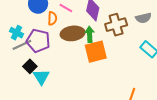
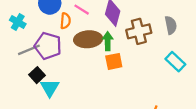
gray semicircle: (143, 18) -> (171, 25), turned -91
cyan cross: (17, 33) -> (18, 22), moved
orange square: (96, 52) -> (114, 61), size x0.7

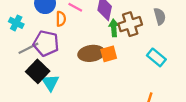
brown ellipse: (88, 39) -> (91, 53), moved
green arrow: (108, 41) -> (114, 28), moved
cyan rectangle: (175, 62) -> (156, 57), moved
black square: (37, 75) -> (38, 71), size x1.5

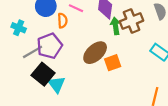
purple pentagon: (46, 43) -> (50, 46), turned -30
brown ellipse: (91, 53) -> (95, 53), turned -30
orange square: (109, 54) -> (113, 63), moved

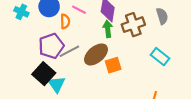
green arrow: (116, 26) -> (108, 29), moved
cyan cross: (19, 28) -> (21, 12), moved
gray line: (33, 52) -> (69, 51), moved

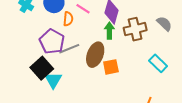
gray semicircle: (162, 16) -> (164, 24), turned -35
purple pentagon: (51, 46) -> (52, 42), turned -30
brown ellipse: (96, 54) -> (95, 55), turned -35

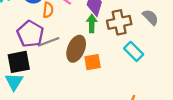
cyan rectangle: (158, 63) -> (134, 51), moved
black square: (42, 68) -> (19, 62), turned 30
cyan triangle: (53, 80) -> (14, 82), moved

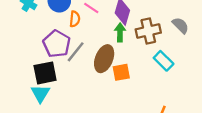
gray line: (49, 42) -> (76, 52), turned -30

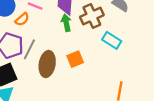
orange semicircle: (75, 19) -> (22, 19), turned 56
brown ellipse: (104, 59) -> (47, 64), moved

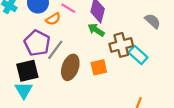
brown cross: (92, 16) -> (121, 45), moved
green arrow: (66, 23) -> (96, 30), turned -56

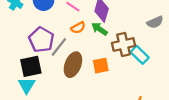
orange semicircle: (53, 19) -> (78, 28), moved
gray semicircle: (153, 21) -> (155, 22), turned 112

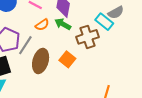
cyan rectangle: (140, 55) -> (104, 22), moved
orange square: (101, 66) -> (67, 59), turned -35

